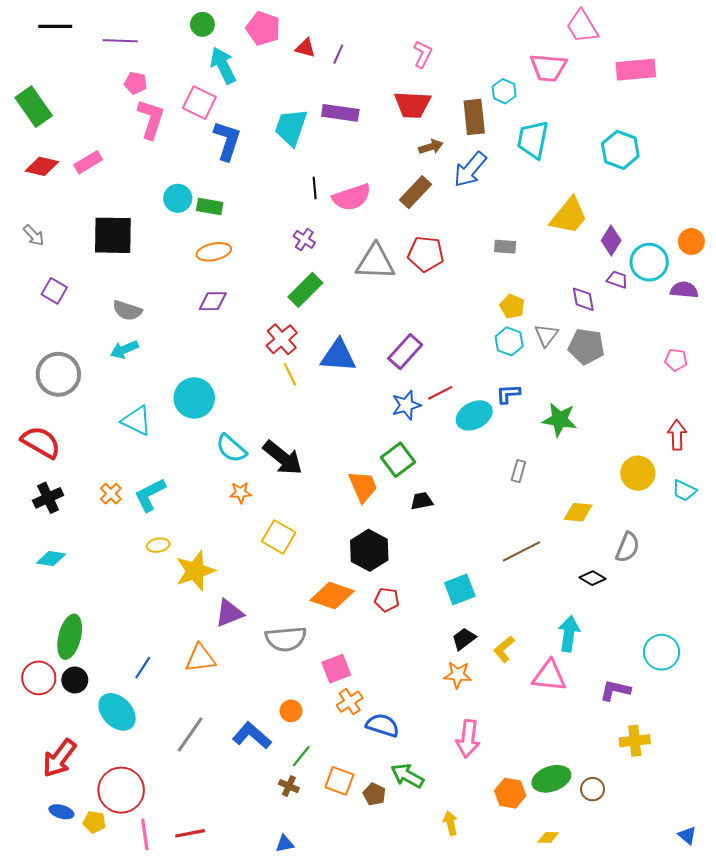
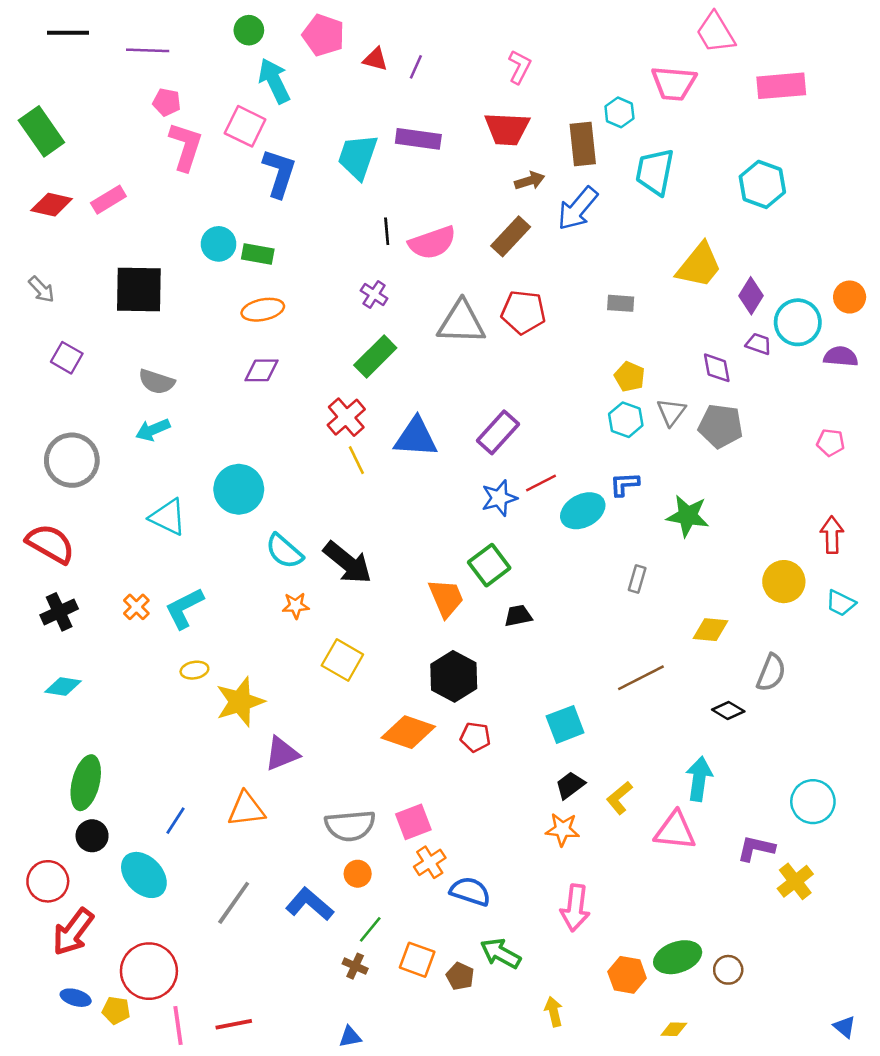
gray semicircle: (286, 639) -> (350, 826), moved
red circle: (39, 678) -> (48, 881), moved
yellow cross: (635, 741) -> (795, 881), moved, turned -32

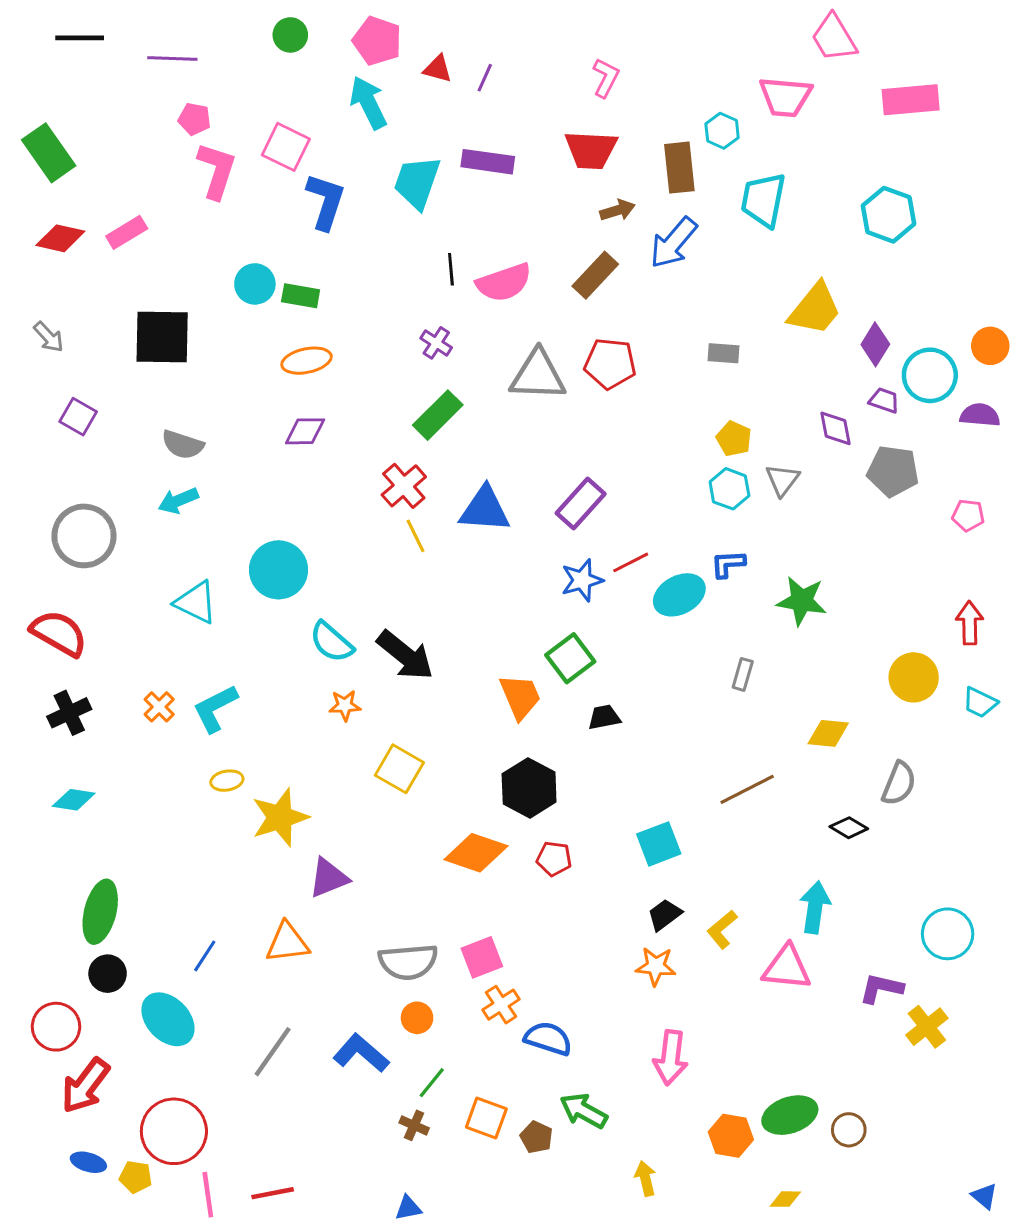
cyan arrow: (274, 81) -> (368, 103), moved
gray pentagon: (721, 426) -> (893, 471), moved

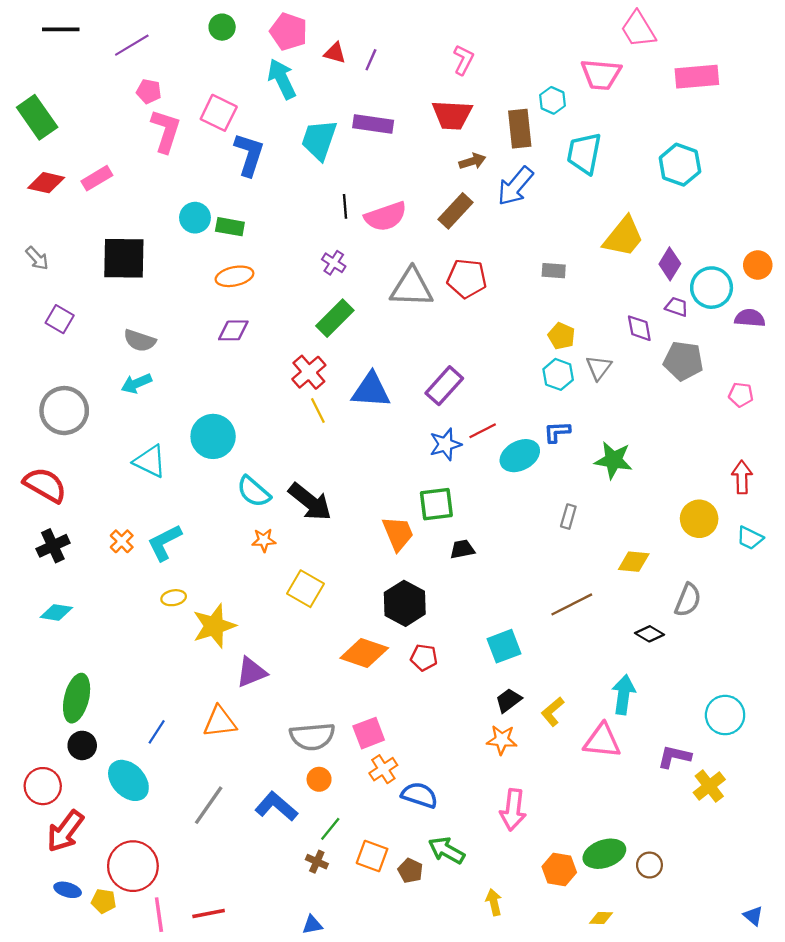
purple line: (172, 59) -> (132, 45), turned -33
green square: (570, 658) -> (436, 504), turned 30

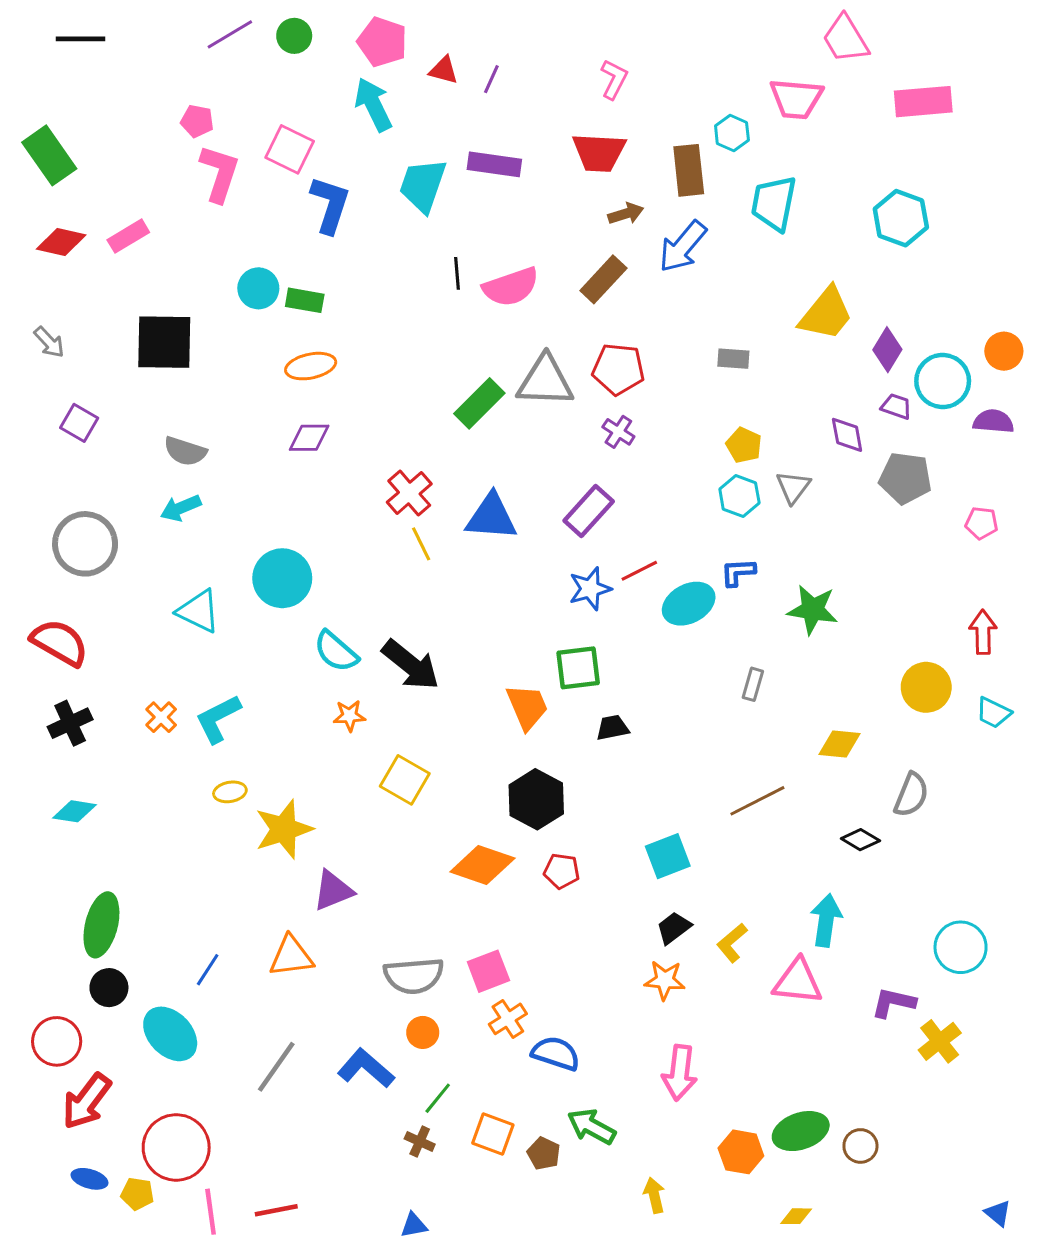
purple line: (132, 45) -> (230, 34), moved
purple cross: (334, 263) -> (618, 432), moved
green rectangle: (335, 318) -> (479, 403), moved

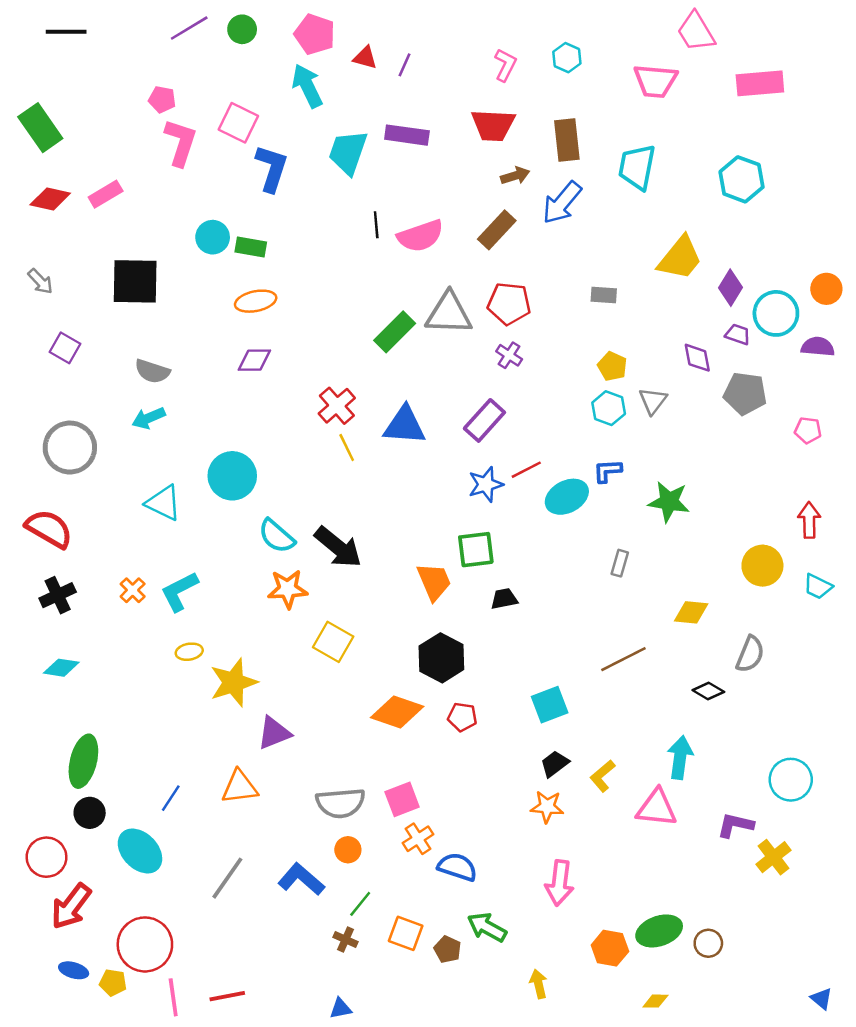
cyan hexagon: (732, 133) -> (567, 58), moved
orange star: (349, 716) -> (288, 589), size x1.5

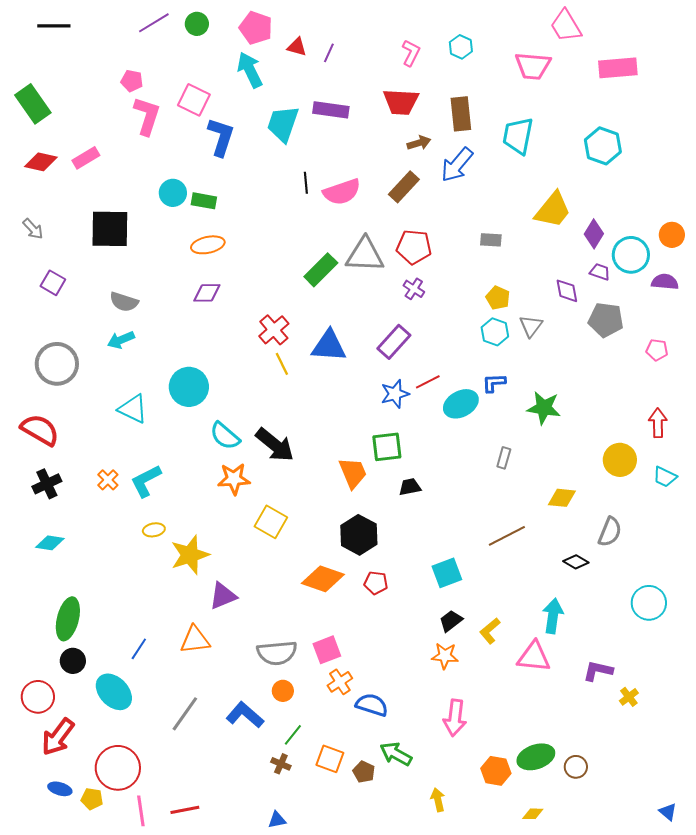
cyan circle: (791, 780) -> (649, 603), moved
yellow cross: (773, 857) -> (629, 697), size x0.7

